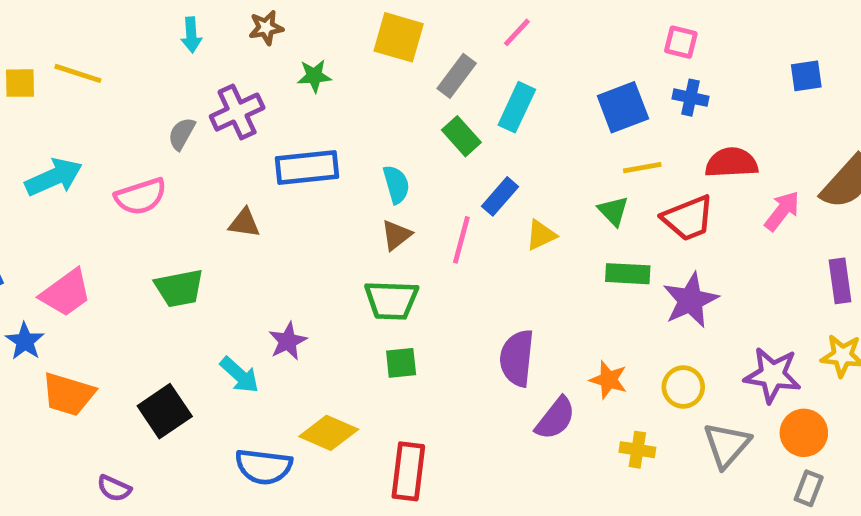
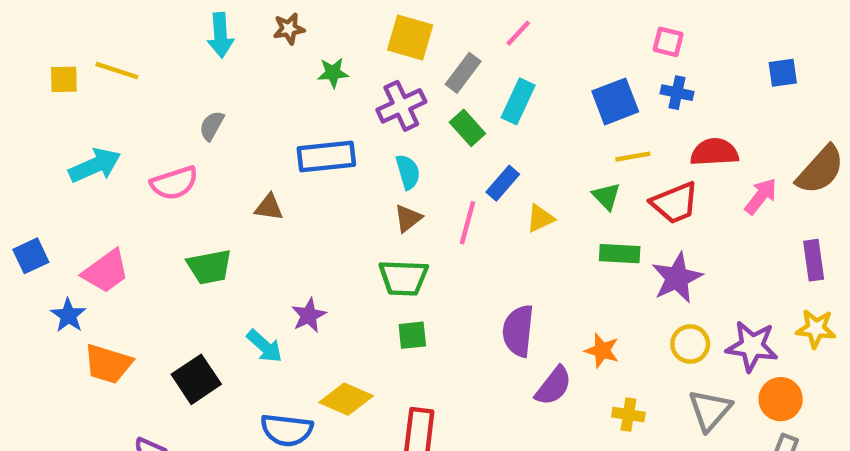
cyan arrow: (191, 35) -> (220, 35), size x1.4
purple cross: (237, 112) -> (401, 106), moved
yellow circle: (683, 387) -> (690, 344), moved

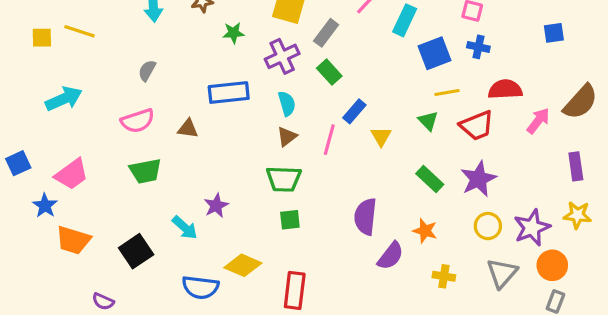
cyan rectangle: (518, 101) -> (405, 20), moved
pink semicircle: (174, 183) -> (138, 121), moved
yellow triangle: (540, 218) -> (381, 136), turned -35
green rectangle: (620, 254) -> (430, 179), moved, turned 40
purple star: (752, 346) -> (532, 228), turned -30

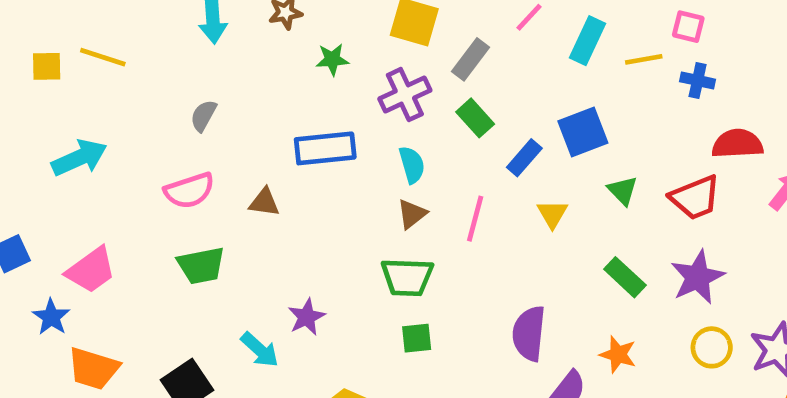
blue square: (434, 53) -> (583, 132), moved
yellow line: (447, 93) -> (644, 59), moved
blue rectangle: (354, 111) -> (524, 158), moved

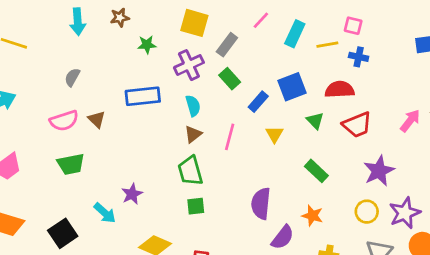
red semicircle: (737, 144) -> (340, 89), moved
brown triangle: (264, 202) -> (97, 119), moved, turned 36
green trapezoid: (407, 277) -> (190, 171), turned 72
purple star: (698, 277) -> (379, 171), moved

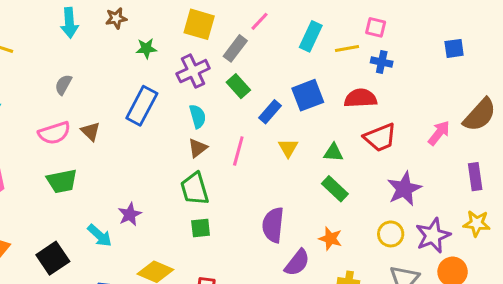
pink line: (261, 20) -> (259, 21), moved
blue rectangle: (143, 96) -> (142, 106), turned -56
green triangle: (315, 121) -> (333, 153), moved, turned -42

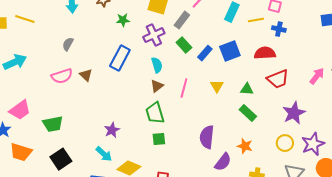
blue rectangle: (270, 112) -> (205, 53), moved
green trapezoid: (62, 181) -> (53, 124), moved
cyan arrow: (100, 235) -> (104, 154), moved

